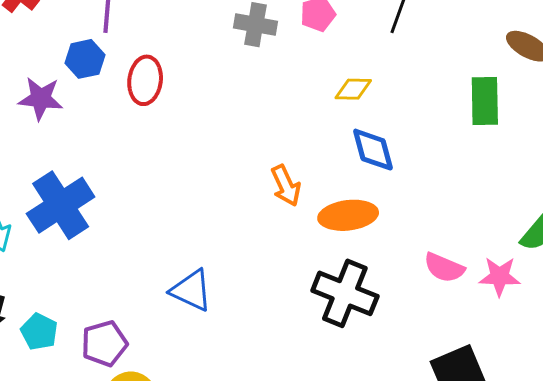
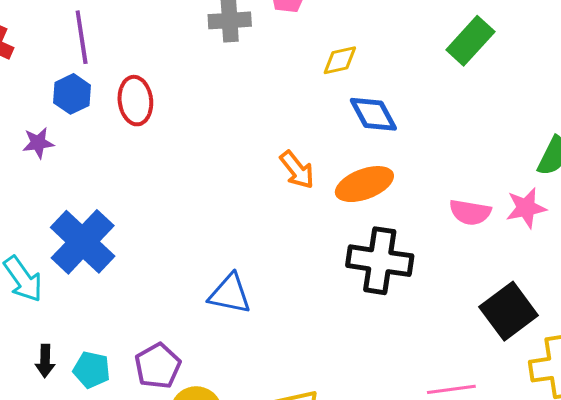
purple star: (41, 99) -> (38, 143), size x0.7
green rectangle: (485, 101) -> (470, 41), turned 57

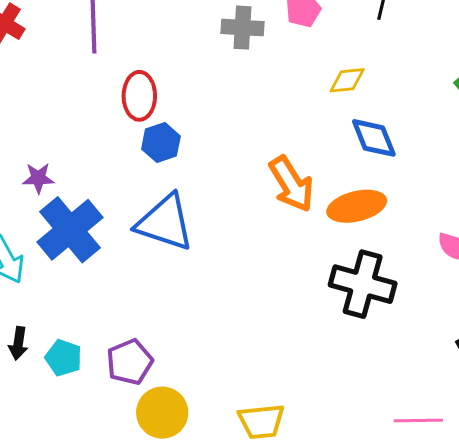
blue hexagon: (72, 94) -> (161, 143), moved
purple star: (38, 143) -> (38, 178), moved
orange arrow: (297, 170) -> (291, 184), size x1.4
blue triangle: (230, 294) -> (165, 223), moved, size x1.4

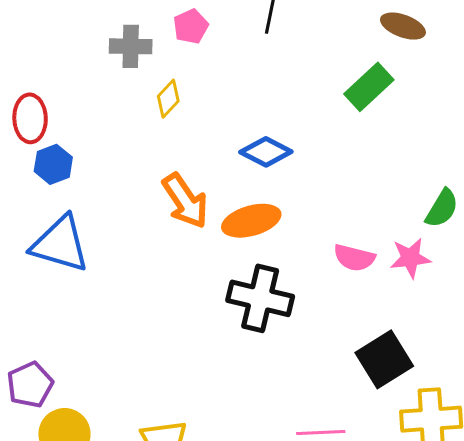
yellow diamond: (347, 80) -> (168, 99), moved, turned -39
blue diamond: (374, 138) -> (266, 152), turned -39

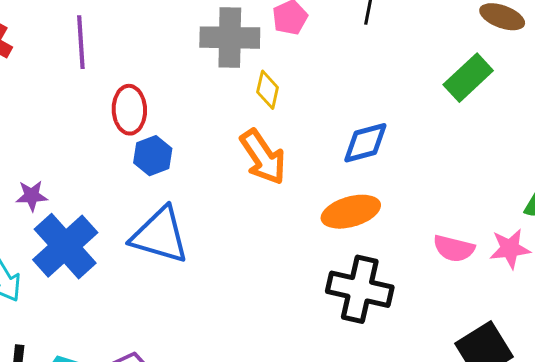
gray cross: (131, 46) -> (230, 38), size x1.4
yellow diamond: (168, 99) -> (268, 90), turned -30
blue diamond: (266, 152) -> (365, 143), turned -42
orange arrow: (185, 201) -> (263, 157), moved

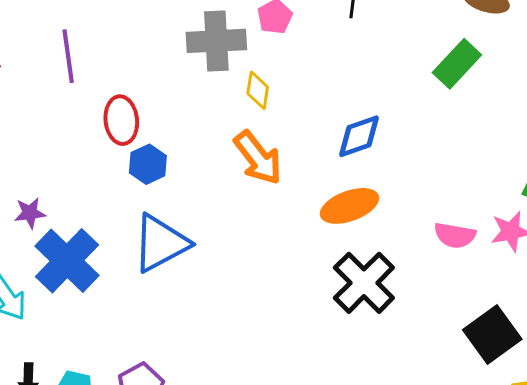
blue triangle: (160, 235) -> (161, 243), turned -40
black cross: (360, 289) -> (364, 283), turned 36

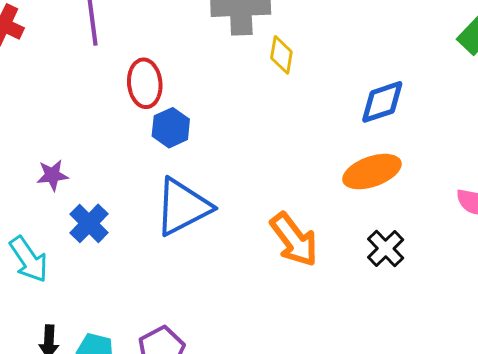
orange arrow: (258, 158) -> (294, 240), moved
blue cross: (67, 261) -> (89, 223), size x0.6
black cross: (364, 283) -> (386, 248), size x0.6

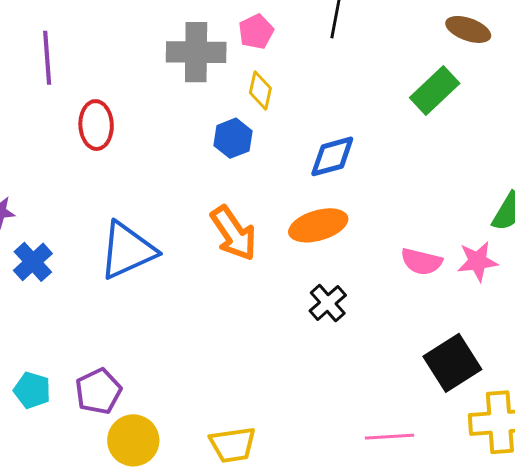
yellow diamond: (281, 55) -> (260, 91), moved
blue hexagon: (171, 128) -> (233, 138), moved
orange arrow: (294, 240) -> (234, 233), moved

